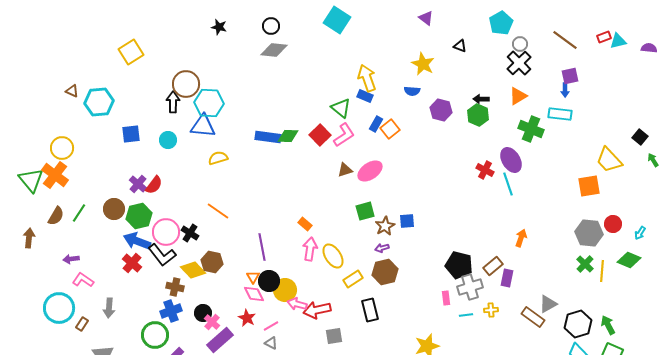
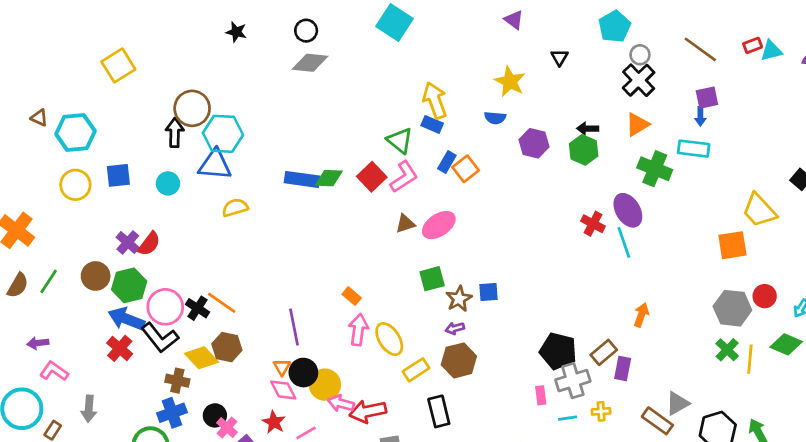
black triangle: (460, 46) -> (559, 57), turned 40
yellow circle: (62, 148) -> (75, 185), moved
orange line: (218, 211) -> (222, 303), moved

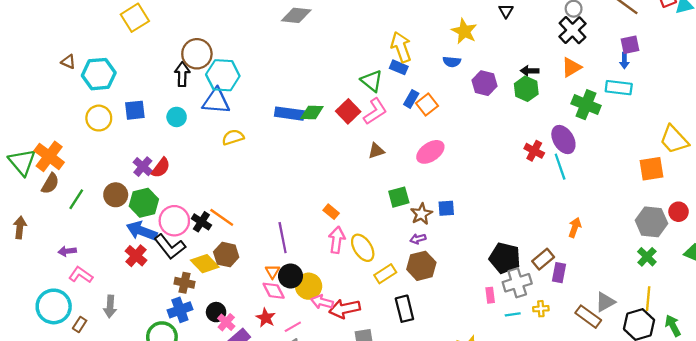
pink ellipse: (439, 225) -> (430, 152), moved
brown semicircle: (18, 285) -> (50, 184), moved
yellow line: (750, 359) -> (648, 299), moved

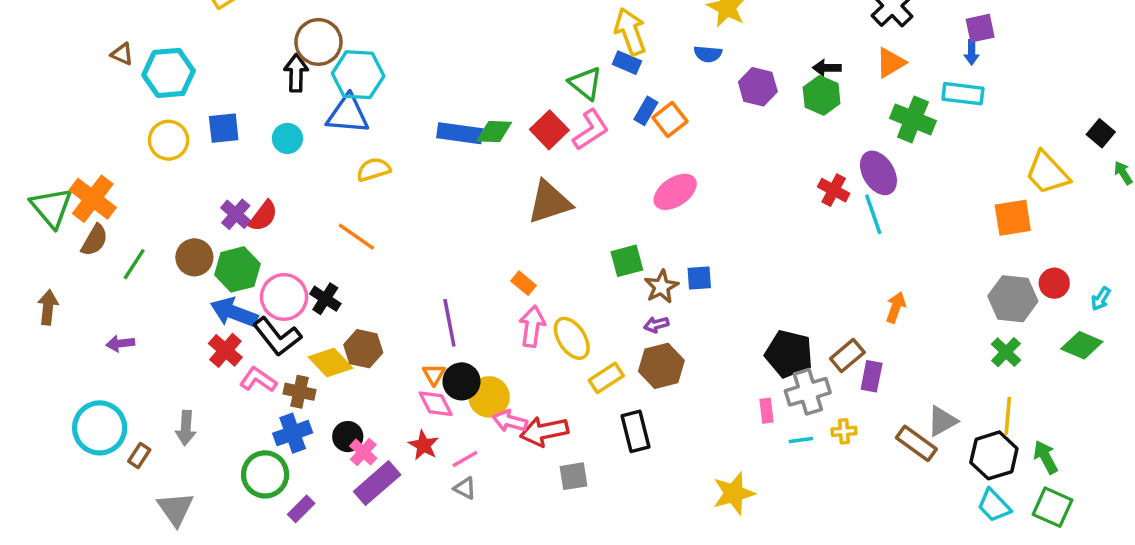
brown triangle: (376, 151) -> (549, 202), moved, size x1.8
orange line: (222, 217) -> (356, 237), moved
pink L-shape: (81, 275) -> (258, 380), moved

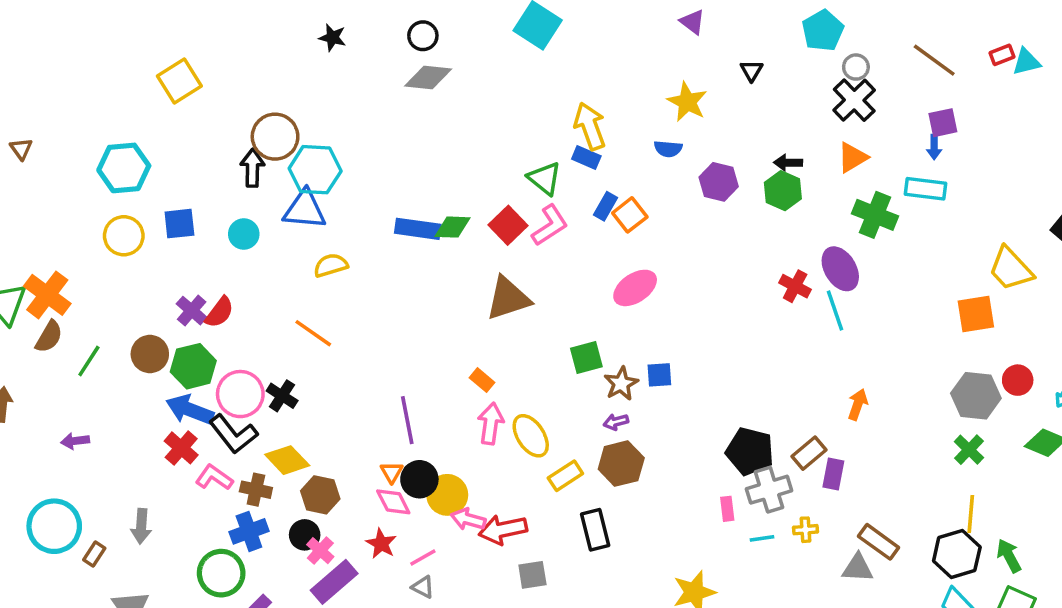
brown triangle: (122, 54) -> (21, 149), moved, turned 30
brown hexagon: (363, 349) -> (320, 495), moved
gray triangle: (942, 421) -> (858, 568), moved, turned 32

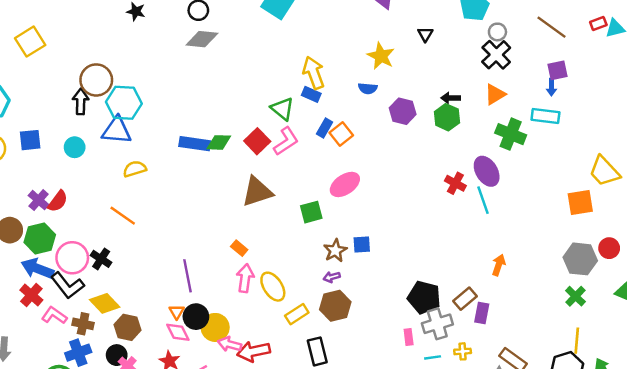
green square: (586, 357) -> (311, 212), moved

